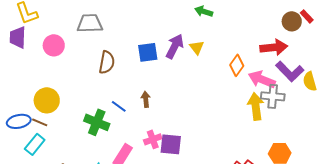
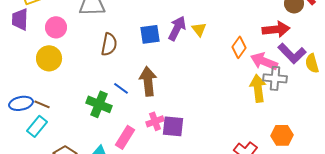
brown arrow: (146, 99) -> (148, 81), size x1.8
yellow circle: (47, 100) -> (49, 58), moved

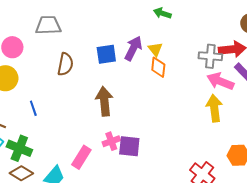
orange diamond: (239, 47) -> (158, 67), moved, turned -30
gray cross: (275, 78) -> (210, 56), moved
blue line: (121, 88) -> (33, 108), moved, turned 35
green cross: (99, 104) -> (19, 148), moved

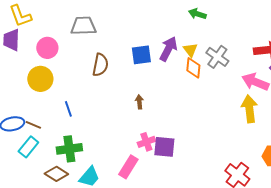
gray cross: (210, 56) -> (217, 57), moved, turned 30
brown arrow: (104, 101) -> (139, 102), size x0.5
green cross: (19, 148) -> (69, 149), moved, turned -30
pink rectangle: (81, 157) -> (128, 167), moved

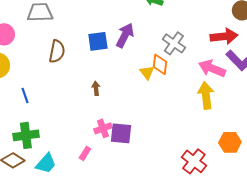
yellow triangle: (190, 50) -> (147, 72), moved
orange diamond: (193, 68) -> (160, 64), moved
pink rectangle: (128, 167) -> (85, 153), size x0.6

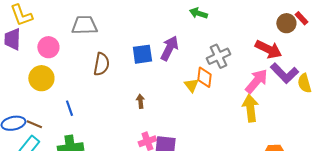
red arrow: (224, 36) -> (268, 49), turned 32
gray cross: (174, 43) -> (218, 56), turned 30
pink arrow: (212, 68) -> (256, 81), turned 108

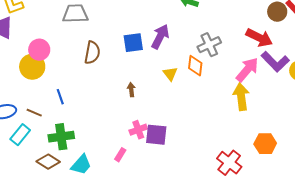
pink circle: (48, 47) -> (39, 50), moved
yellow triangle: (191, 85) -> (170, 74), moved
brown line: (34, 124) -> (34, 113), moved

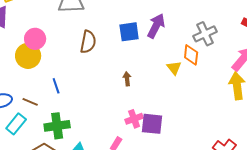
yellow triangle: (170, 74) -> (174, 68), moved

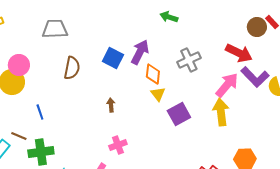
blue square: (129, 32) -> (113, 58), turned 35
orange diamond: (191, 55) -> (153, 74), moved
brown line: (30, 102) -> (19, 136), moved
purple square: (152, 124) -> (179, 114), moved, turned -35

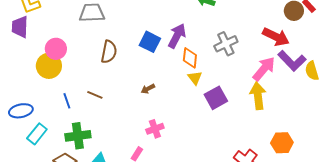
brown arrow: (111, 105) -> (148, 89), turned -112
blue line: (40, 112) -> (67, 101), moved
brown line: (19, 136) -> (95, 95), moved

